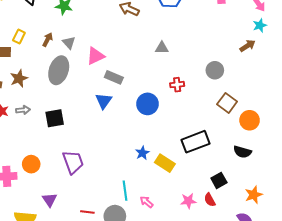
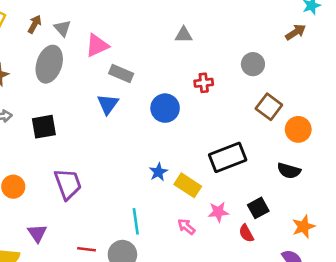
pink star: (188, 201) -> (218, 212), moved
pink arrow: (146, 202) -> (186, 227), moved

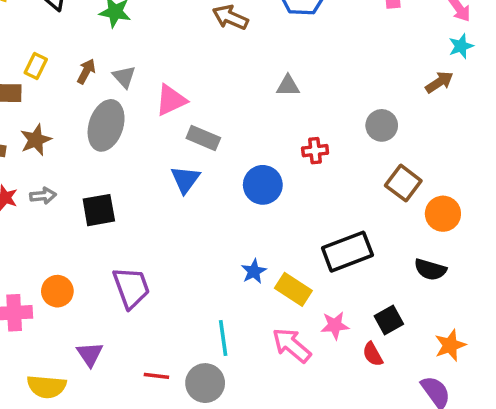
pink arrow: (186, 227) -> (292, 345), size x1.6

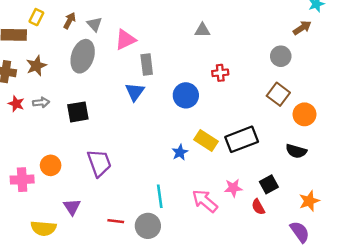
gray circle: (382, 125) -> (281, 56), moved
gray rectangle: (203, 138) -> (147, 65), turned 60
yellow rectangle: (293, 289) -> (206, 140), moved

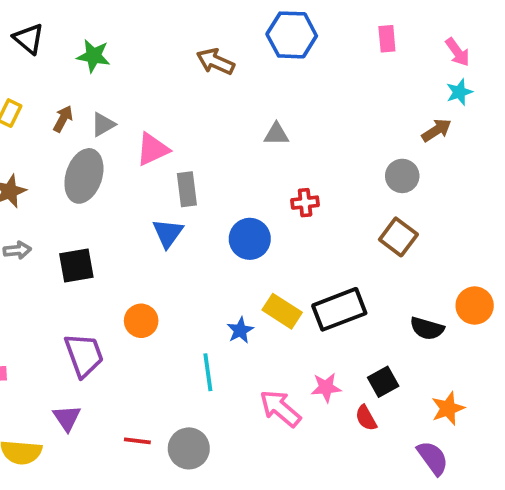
gray triangle: (94, 24) -> (103, 124), turned 42
orange circle: (304, 114) -> (475, 306), moved
purple trapezoid: (99, 163) -> (84, 355), moved
orange circle: (51, 165) -> (141, 321), moved
cyan line: (160, 196) -> (208, 372), moved

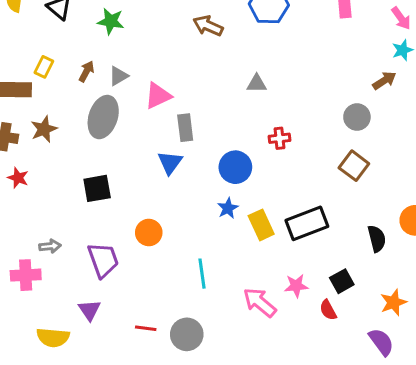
gray arrow: (17, 250) -> (50, 246), moved
yellow rectangle: (282, 311) -> (261, 225), turned 32
black semicircle: (427, 328) -> (377, 239), turned -120
blue star: (240, 330) -> (228, 208), moved

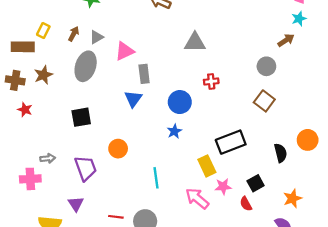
gray triangle: (257, 84) -> (195, 42), size x1.5
yellow rectangle: (261, 225) -> (207, 166), moved

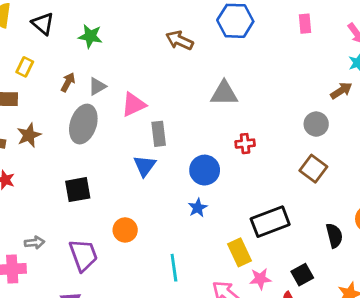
yellow rectangle: (43, 31) -> (25, 67), moved

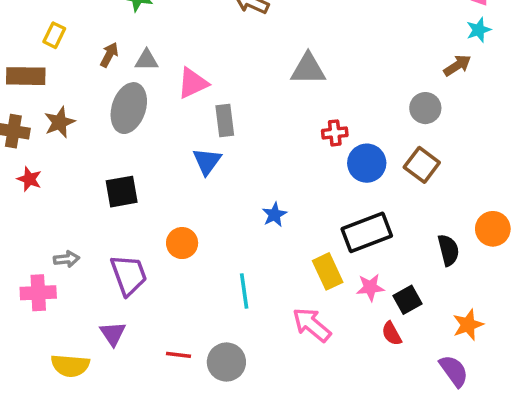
gray triangle: (97, 86) -> (147, 60), turned 30
blue circle: (205, 170) -> (367, 163), moved
pink star: (260, 279) -> (370, 287), moved

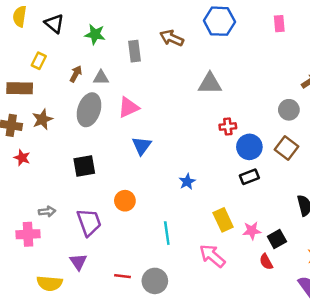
pink triangle: (193, 83) -> (129, 107), moved
gray rectangle: (225, 120) -> (135, 51), moved
black rectangle: (367, 232) -> (249, 177), moved, size x0.6

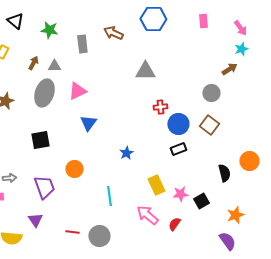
red semicircle: (266, 262) -> (174, 224), moved, turned 64

